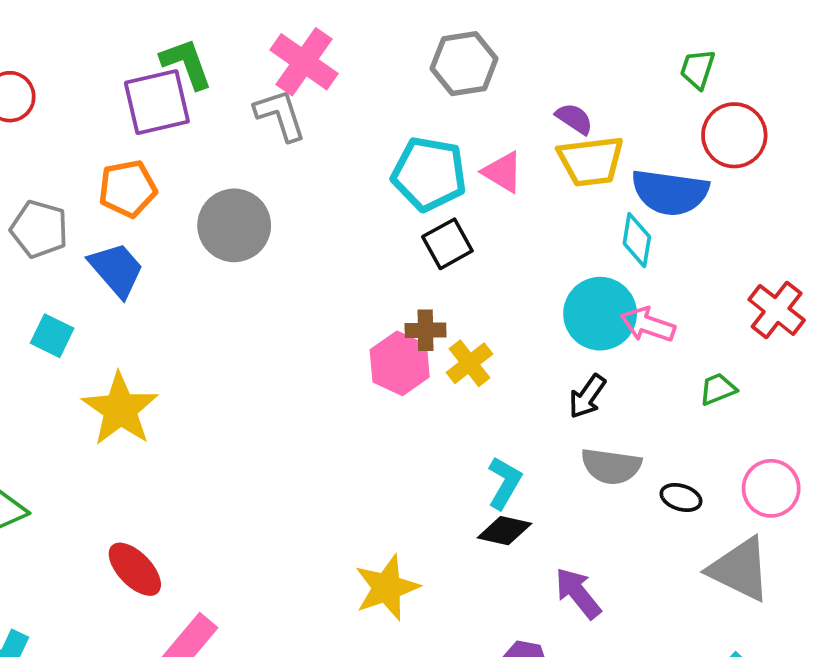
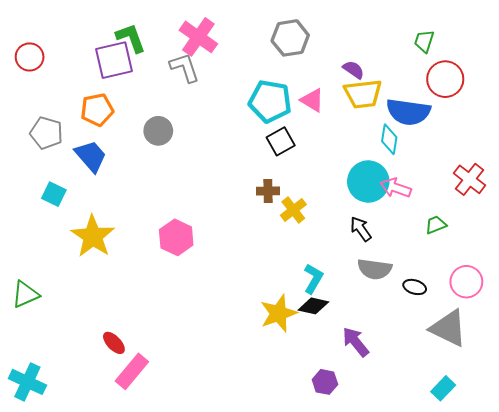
gray circle: (234, 225) -> (158, 131), size x0.7
pink hexagon: (400, 363) -> (176, 237), moved
black arrow: (587, 396) -> (361, 229), turned 110
red ellipse: (135, 569) -> (114, 343), moved, size x0.7
yellow star: (387, 588) -> (279, 313), moved

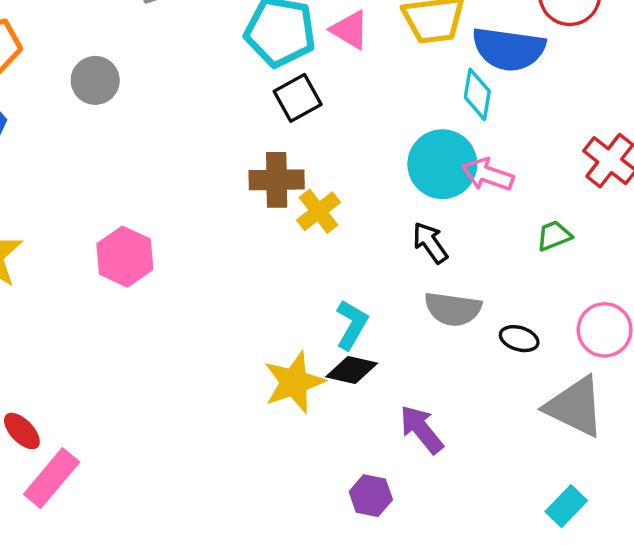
brown cross: (268, 191) -> (277, 180), size x1.4

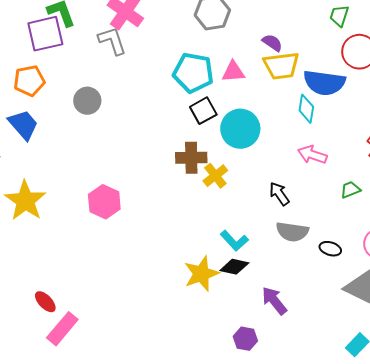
pink triangle: (350, 30) -> (233, 72), turned -35
cyan circle: (442, 164) -> (240, 129), moved
cyan L-shape: (352, 325) -> (234, 241), turned 108

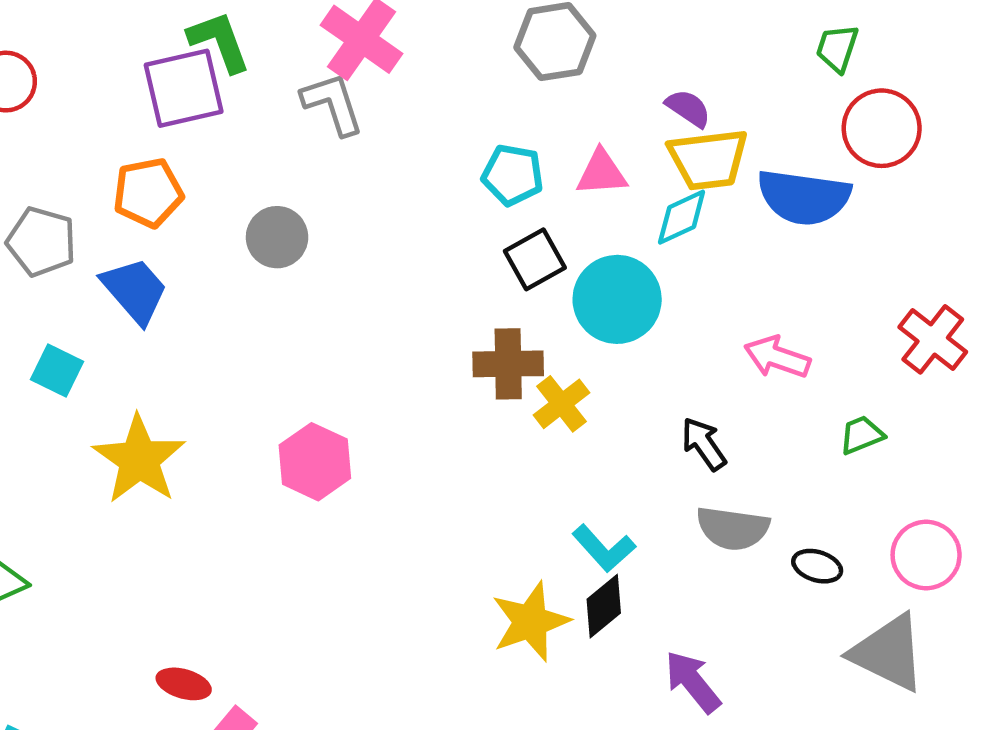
cyan pentagon: (193, 73) -> (513, 175), size x0.7
cyan diamond: (306, 109) -> (682, 217), moved, turned 56
black diamond: (234, 267) -> (604, 606), turned -52
red ellipse: (45, 302) -> (184, 684), turned -30

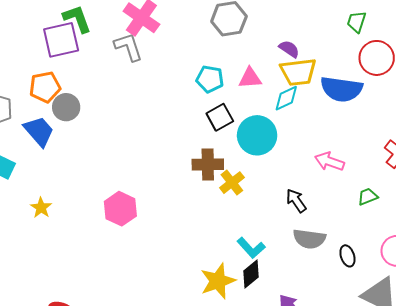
gray circle: (277, 237) -> (66, 107), moved
yellow star: (139, 459) -> (41, 208), size x0.5
black ellipse: (817, 566) -> (347, 256), turned 55

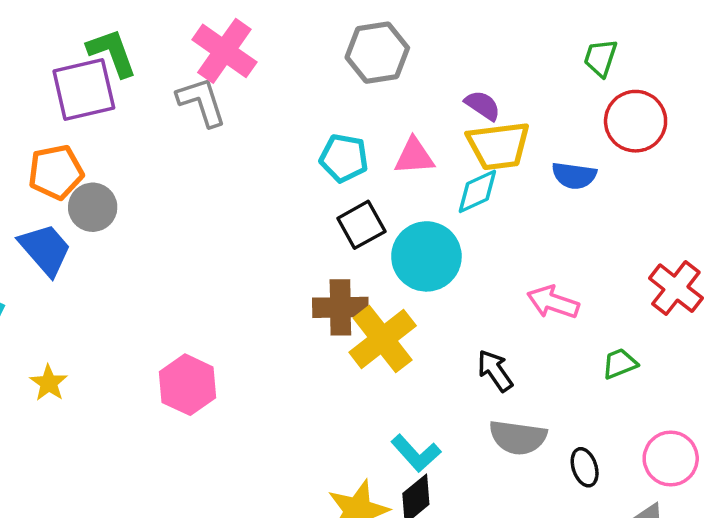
blue semicircle: (341, 89) -> (574, 176), size x0.6
yellow cross: (232, 183) -> (383, 339), size x1.5

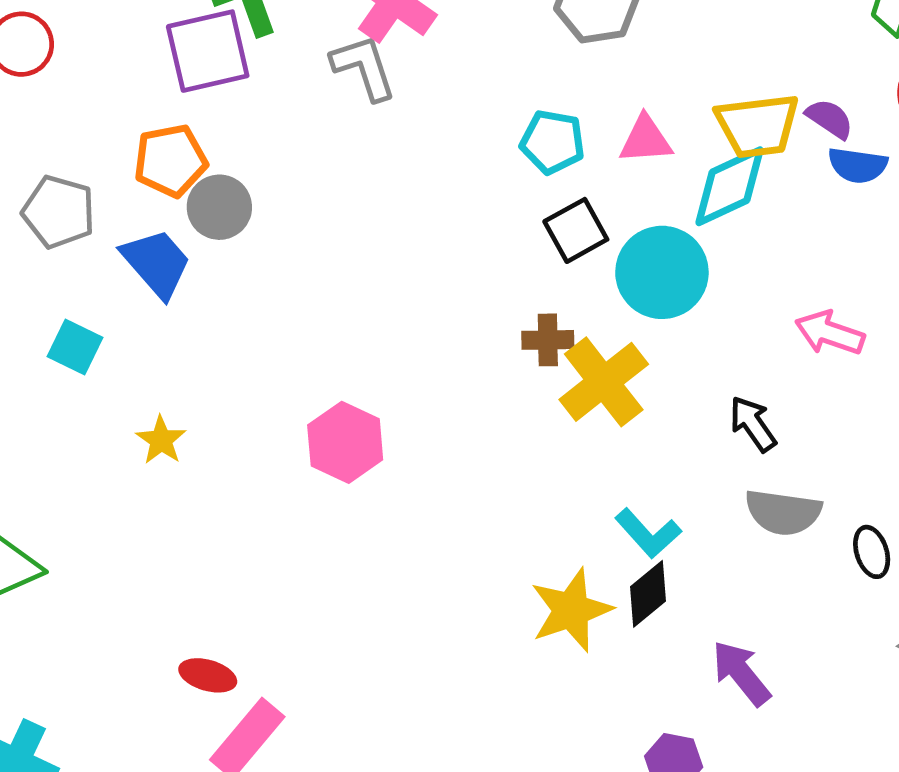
purple semicircle: (483, 105) -> (830, 119), moved
cyan diamond: (477, 191) -> (730, 186), size x1.4
brown cross: (340, 307) -> (548, 340), size x0.7

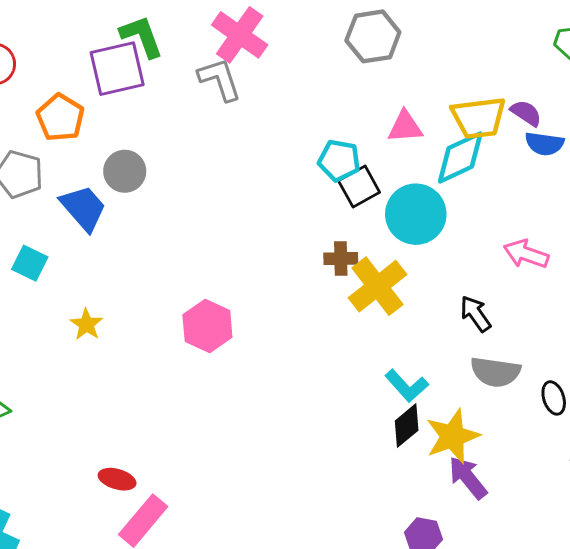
cyan pentagon: (552, 142) -> (339, 161), moved
orange pentagon: (170, 161) -> (60, 118), moved, turned -30
yellow star: (571, 610) -> (453, 436), moved

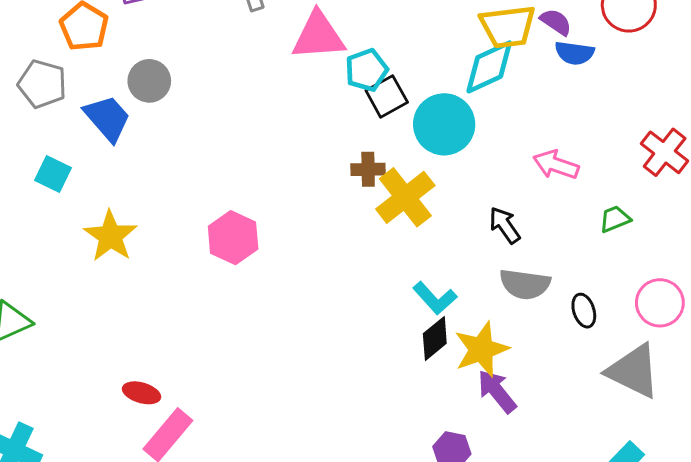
pink triangle: (405, 127) -> (318, 36), moved, size x1.5
cyan pentagon: (339, 161) -> (367, 70), turned -30
yellow star: (86, 324) -> (110, 236), size x1.6

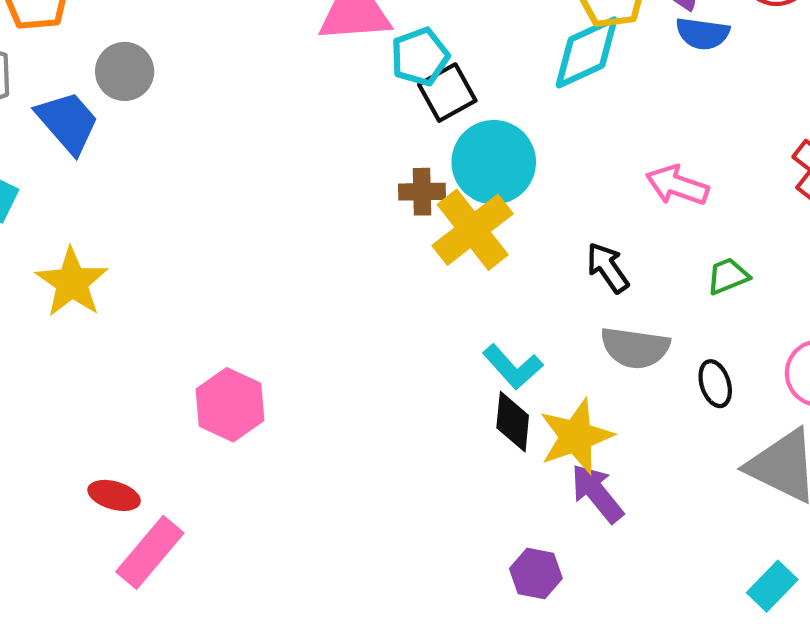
cyan circle: (444, 124) -> (494, 162), moved
green trapezoid: (615, 219) -> (728, 276), moved
pink hexagon: (233, 238) -> (230, 405), moved
black diamond: (435, 339) -> (513, 422), turned -45

